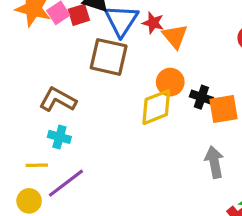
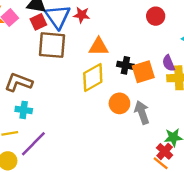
red square: (79, 15) -> (38, 22), moved
orange triangle: (175, 36) -> (99, 47), moved, turned -42
orange circle: (170, 82) -> (119, 103), moved

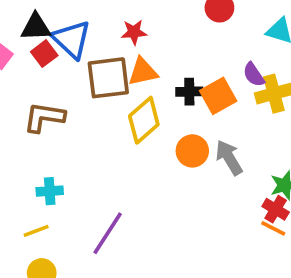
red star: (82, 15) -> (134, 32), moved
brown square: (52, 45) -> (108, 78), moved
brown L-shape: (19, 82) -> (44, 117), moved
purple line: (33, 144) -> (108, 233), moved

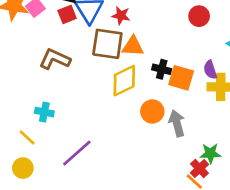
red star: (134, 32) -> (121, 15), moved
orange square: (218, 96) -> (181, 78), turned 30
yellow line: (36, 231) -> (27, 137), turned 48

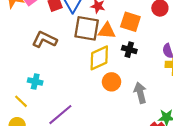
orange square: (181, 78) -> (130, 22), moved
orange circle: (152, 111) -> (112, 82), moved

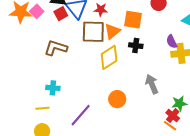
orange triangle: (107, 31) -> (112, 31), turned -36
orange circle: (112, 82) -> (117, 99), moved
yellow line: (21, 101) -> (42, 108), turned -40

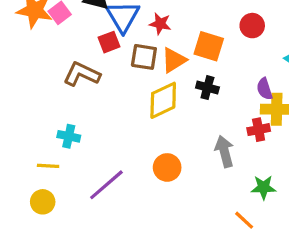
red square: (61, 14) -> (109, 42), moved
brown square: (93, 32) -> (144, 57), size x0.7
red cross: (173, 116) -> (259, 130), moved, turned 32

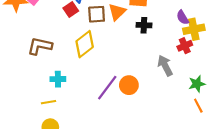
brown L-shape: (82, 74) -> (40, 46), moved
yellow diamond: (163, 100) -> (85, 44), moved
purple line: (106, 185) -> (107, 88), moved
orange line: (244, 220) -> (198, 106), moved, turned 32

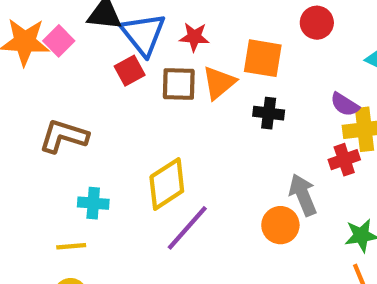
purple semicircle: (183, 17) -> (345, 105), turned -32
yellow diamond: (85, 44) -> (167, 184), moved
orange circle: (129, 85) -> (280, 225), moved

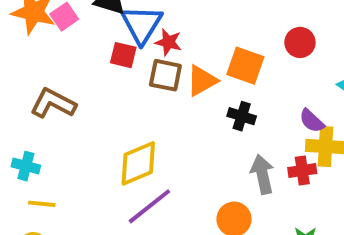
red star: (194, 37) -> (168, 42), moved
red square: (130, 71) -> (123, 55), turned 32
gray arrow: (303, 195) -> (262, 174), moved
cyan cross: (93, 203) -> (26, 166), moved

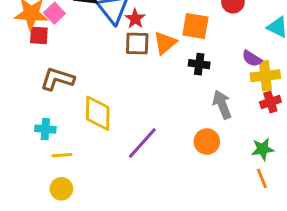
red star: (168, 42) -> (135, 19), turned 30
red square: (123, 55) -> (39, 35), moved
yellow diamond: (138, 163) -> (98, 113), moved, turned -57
red cross: (302, 170) -> (270, 102), moved

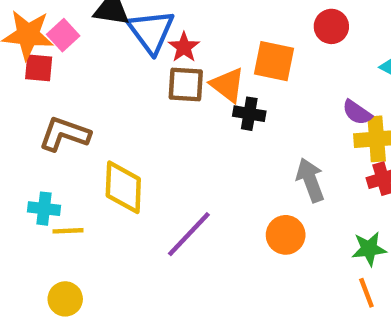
orange triangle: (165, 43) -> (228, 85), turned -45
black cross: (199, 64) -> (249, 114), moved
yellow line: (62, 155) -> (68, 231), moved

